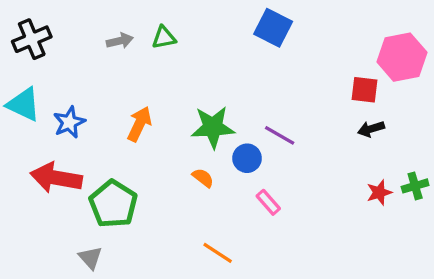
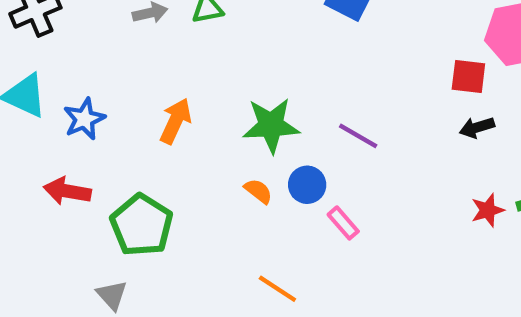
blue circle: (247, 158) -> (307, 185), moved
red arrow: (56, 178) -> (67, 191), size x0.7

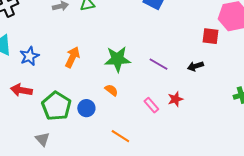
black arrow: (477, 127) -> (195, 66), moved
blue circle: (307, 185) -> (86, 108), moved
red star: (488, 210) -> (175, 99), moved

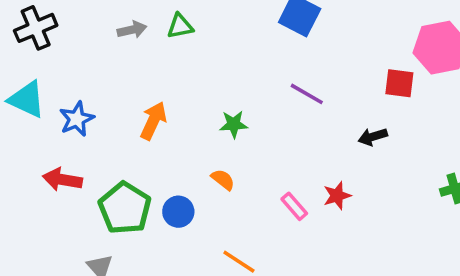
green star: (117, 59) -> (234, 124), size x0.6
purple line: (158, 64) -> (307, 94), moved

